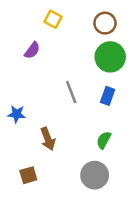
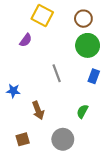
yellow square: (53, 19) -> (42, 15), size x1.5
blue rectangle: (108, 96) -> (94, 76), moved
gray circle: (95, 175) -> (63, 139), moved

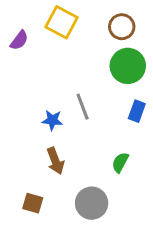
purple semicircle: (26, 40) -> (19, 40), moved
blue star: (13, 91) -> (52, 120), moved
brown square: (23, 139) -> (33, 203), turned 32

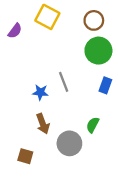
gray circle: (92, 203) -> (69, 143), moved

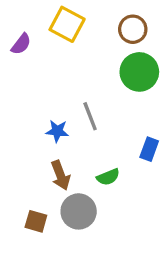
blue rectangle: (105, 85) -> (149, 149), moved
green semicircle: (93, 125) -> (108, 177), moved, turned -140
gray circle: (69, 143) -> (79, 211), moved

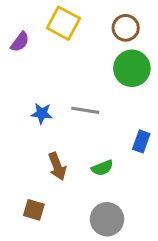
gray line: (90, 116) -> (85, 110), turned -60
blue star: (57, 131) -> (42, 113), moved
gray circle: (79, 211) -> (107, 219), moved

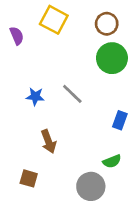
purple semicircle: (20, 42) -> (17, 36), turned -60
gray line: (85, 110) -> (72, 94), turned 35
green semicircle: (102, 168) -> (112, 161), moved

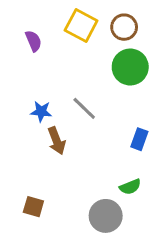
yellow square: (54, 20) -> (81, 26), moved
purple semicircle: (17, 36) -> (33, 41), moved
brown arrow: (48, 141) -> (57, 141), moved

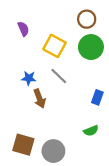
yellow square: (81, 26) -> (54, 46), moved
brown square: (33, 207) -> (23, 145), size x1.5
gray circle: (106, 216) -> (53, 151), moved

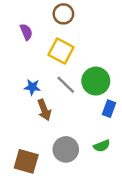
brown circle: (87, 19) -> (63, 14), moved
green circle: (91, 47) -> (96, 81), moved
gray circle: (53, 151) -> (66, 149), moved

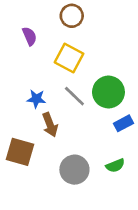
blue rectangle: (109, 109) -> (123, 123), turned 42
brown square: (26, 161) -> (20, 152), moved

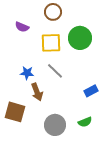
purple semicircle: (30, 36) -> (22, 27), turned 136
yellow square: (69, 58) -> (51, 43), turned -30
green circle: (108, 92) -> (80, 38), moved

